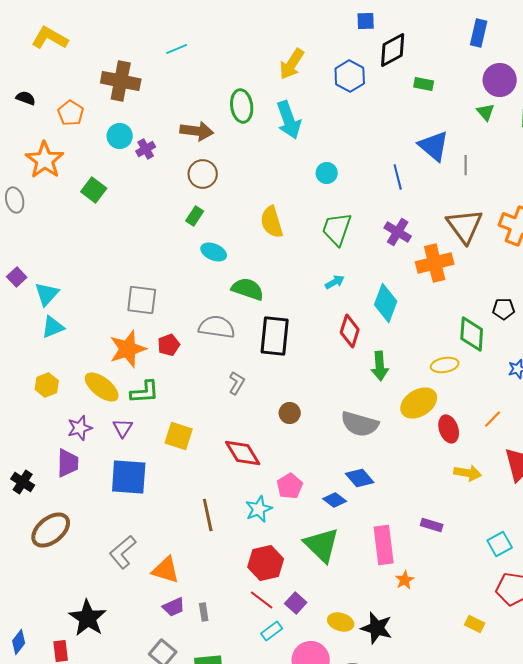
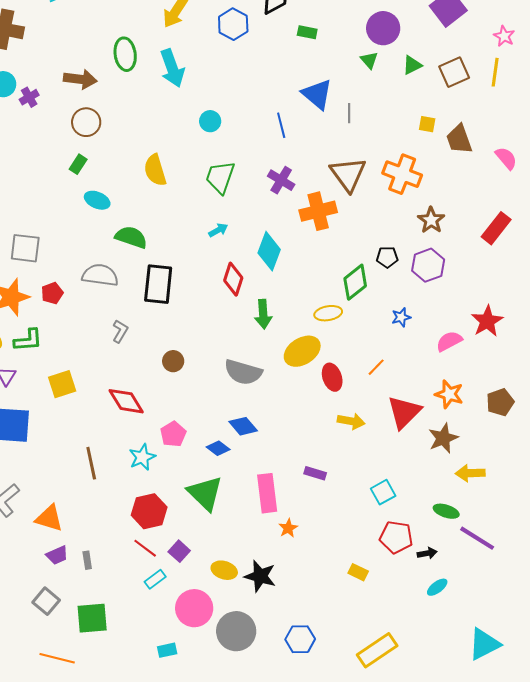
green diamond: (472, 334) -> (355, 282), turned 48
yellow square: (179, 436) -> (62, 384), turned -36

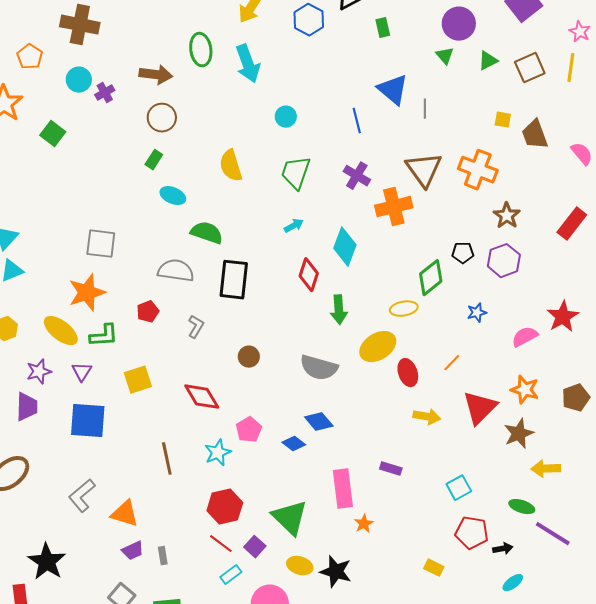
green rectangle: (307, 32) -> (383, 28), turned 66
red pentagon: (52, 293) -> (148, 312), moved
green triangle: (205, 493) -> (290, 518), moved

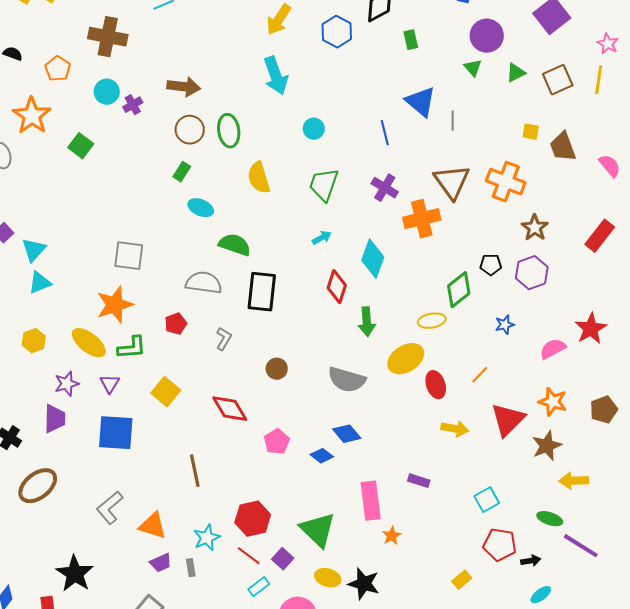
green ellipse: (201, 50) -> (229, 131), moved
yellow square: (138, 380) -> (166, 392), turned -32
cyan star: (218, 453) -> (207, 538), moved
yellow rectangle: (434, 568) -> (462, 580), turned -66

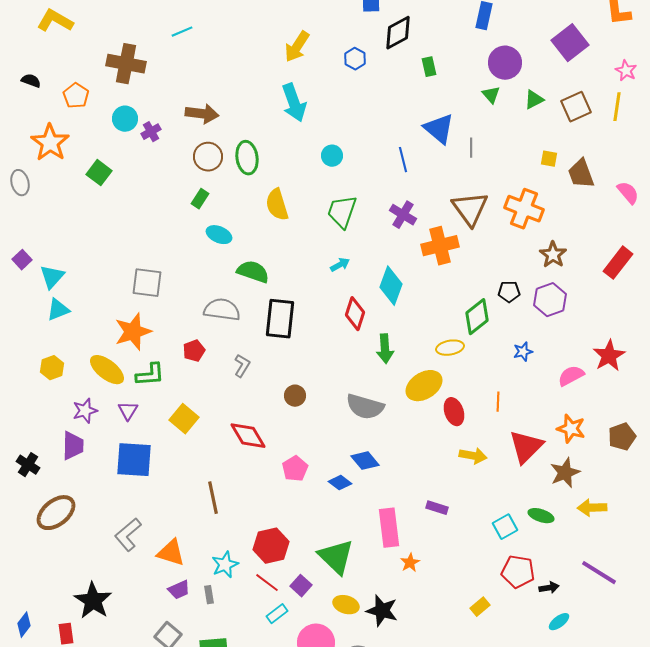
blue hexagon: (337, 32) -> (355, 59), size x0.7
orange line: (480, 375) -> (498, 402), turned -42
green ellipse: (550, 519) -> (541, 516), moved

